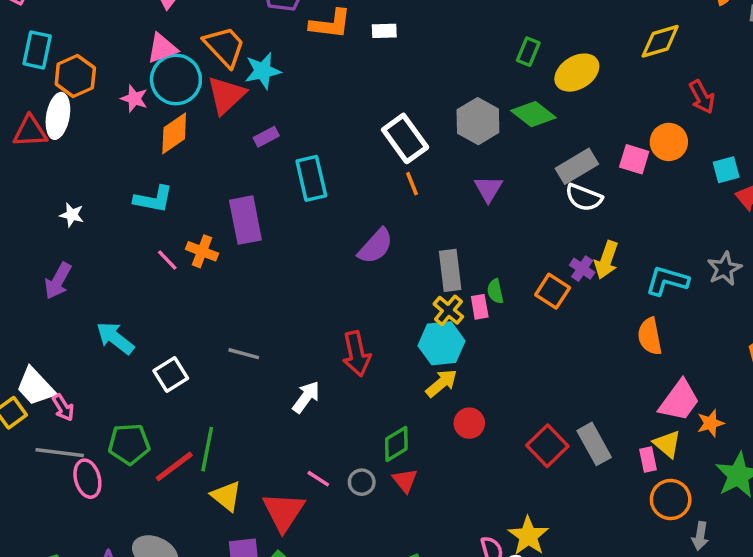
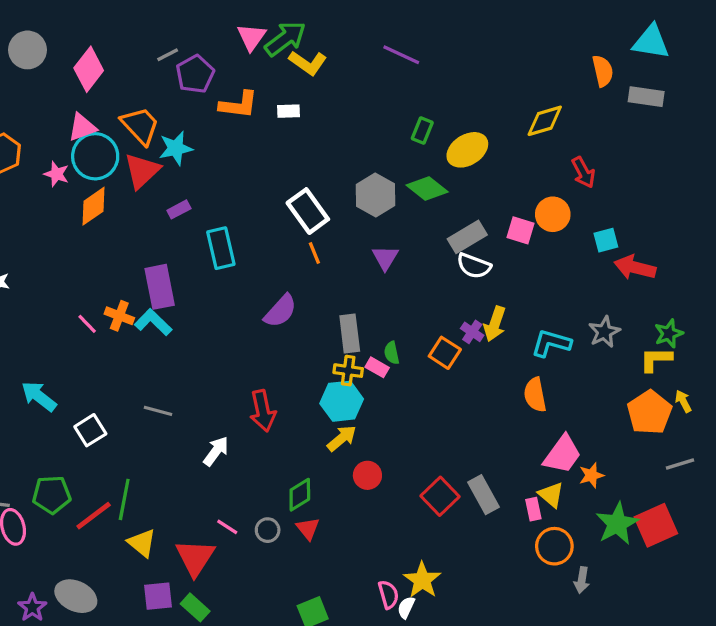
cyan L-shape: (153, 199) -> (153, 322), moved, turned -147
pink rectangle: (480, 307) -> (377, 367), turned -50
yellow cross: (448, 310) -> (348, 371), turned -32

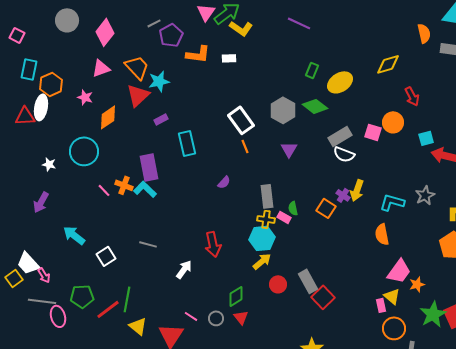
cyan circle: (95, 156) -> (84, 151), moved
purple semicircle: (280, 311) -> (224, 182), size x0.6
gray rectangle: (483, 495) -> (308, 281), moved

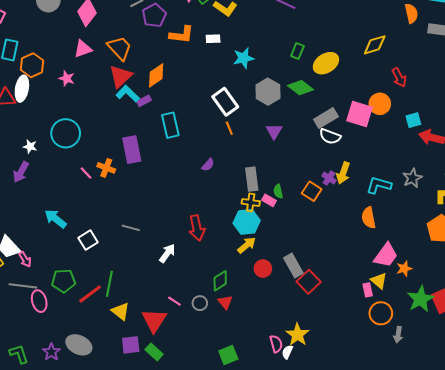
cyan star: (159, 81) -> (244, 58), moved
orange diamond: (108, 117) -> (156, 75), moved
pink square: (373, 132) -> (359, 114), size x1.5
cyan L-shape: (145, 189) -> (128, 94), moved
purple arrow: (41, 202) -> (21, 172), moved

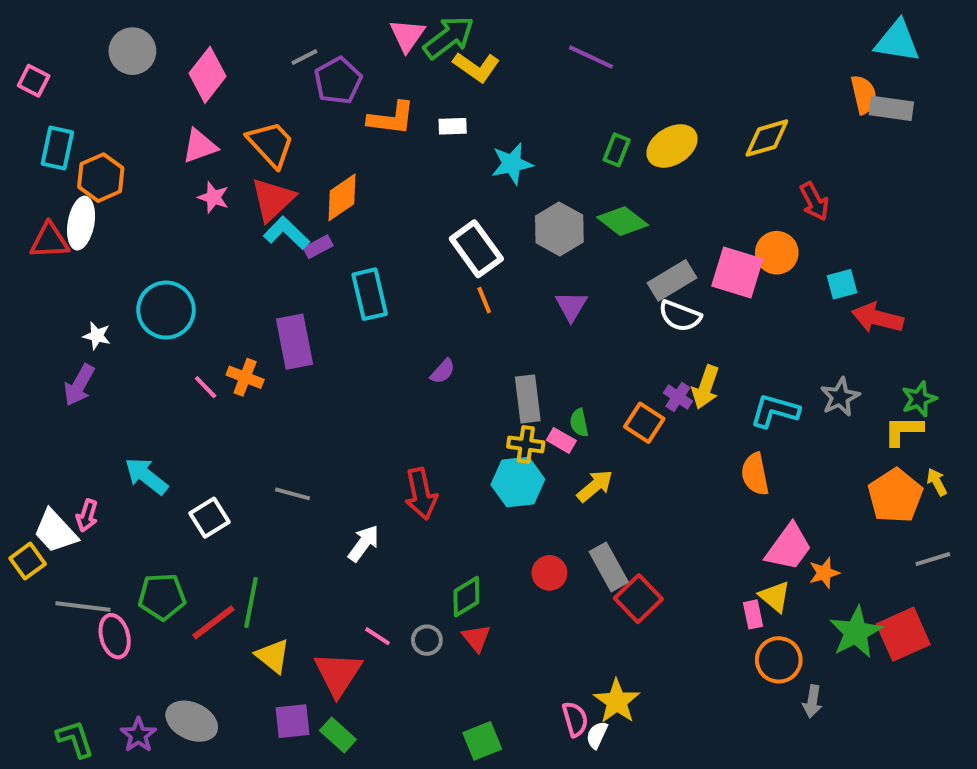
orange semicircle: (411, 13) -> (864, 95), moved
yellow ellipse: (326, 63) -> (672, 146), moved
pink star: (67, 78) -> (213, 197), moved
yellow arrow: (247, 245) -> (595, 486), moved
pink arrow: (25, 259) -> (87, 516), moved, turned 49

